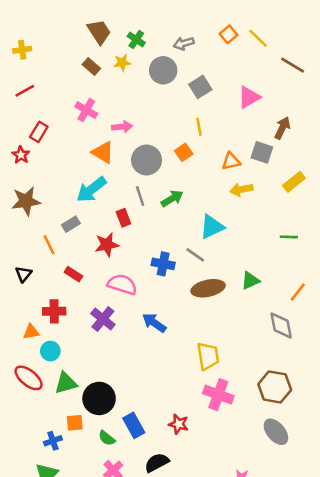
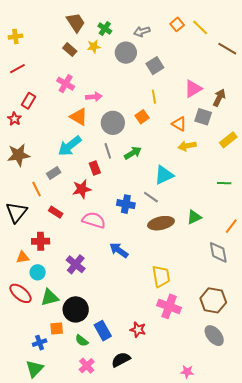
pink triangle: (249, 97) -> (193, 89), moved
orange triangle: (231, 161) -> (179, 124), turned 42
black triangle: (23, 274) -> (16, 212), size x1.6
purple cross: (103, 319) -> (76, 264), moved

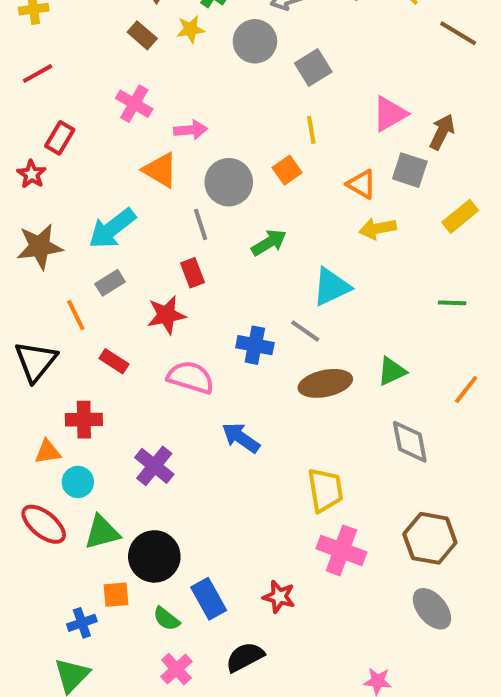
cyan arrow: (70, 146) -> (112, 228), moved
gray line: (108, 151) -> (201, 224), moved
gray diamond: (218, 252) -> (410, 442), moved

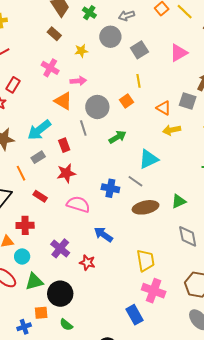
yellow star: (191, 29) -> (81, 51), moved
pink triangle: (390, 114) -> (179, 53), moved
red rectangle: (193, 273) -> (64, 145), moved
red star: (279, 597) -> (87, 263), moved
blue rectangle: (209, 599) -> (134, 315), moved

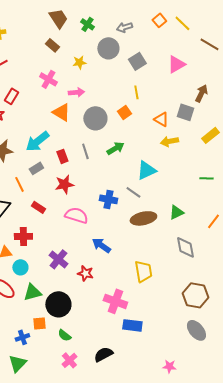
gray line: (83, 128) -> (85, 151), moved
pink cross: (154, 291) -> (115, 301), moved
blue rectangle: (134, 315) -> (132, 325), turned -54

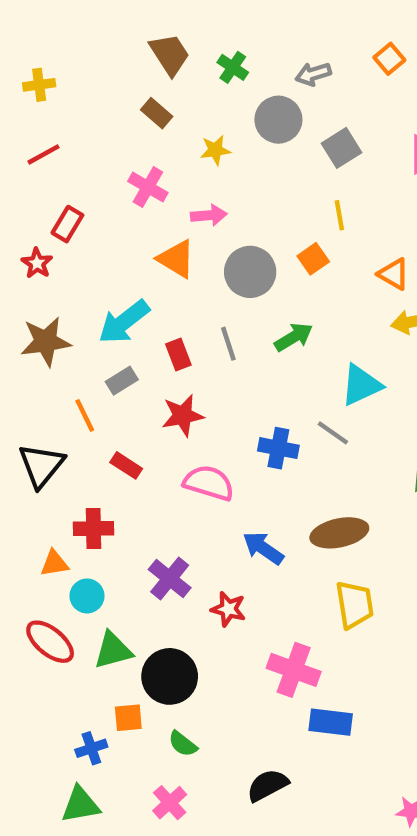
brown ellipse: (143, 218) -> (339, 533), moved
pink cross: (69, 360) -> (170, 803), moved
green triangle: (17, 363) -> (80, 805), turned 36

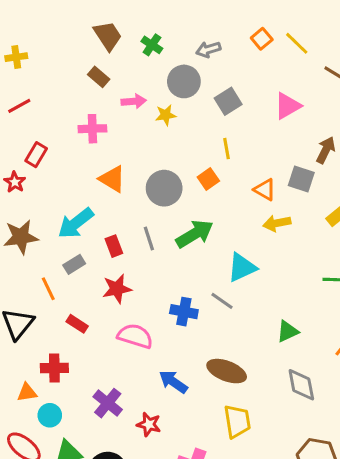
yellow star: (215, 150) -> (166, 115), moved
pink cross: (148, 187) -> (92, 129), turned -32
pink arrow: (209, 215) -> (134, 101), moved
green arrow: (294, 337) -> (195, 234), size x1.4
brown ellipse: (339, 533) -> (227, 371), turned 33

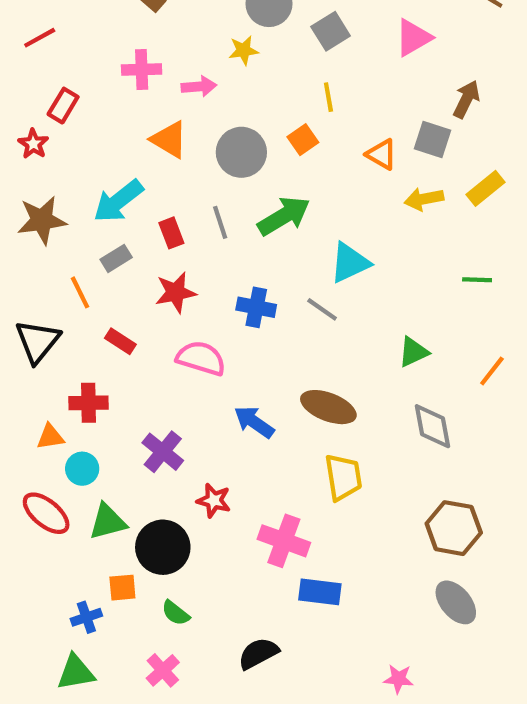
pink arrow: (134, 101) -> (199, 86), moved
yellow arrow: (277, 223) -> (424, 199), moved
blue cross: (184, 312) -> (256, 307), moved
red star: (149, 424) -> (214, 500), moved

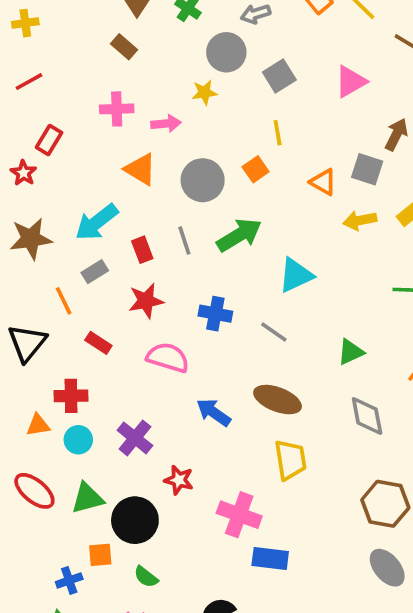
gray line: (322, 309) -> (274, 332), moved
cyan circle: (82, 469) -> (78, 440), moved

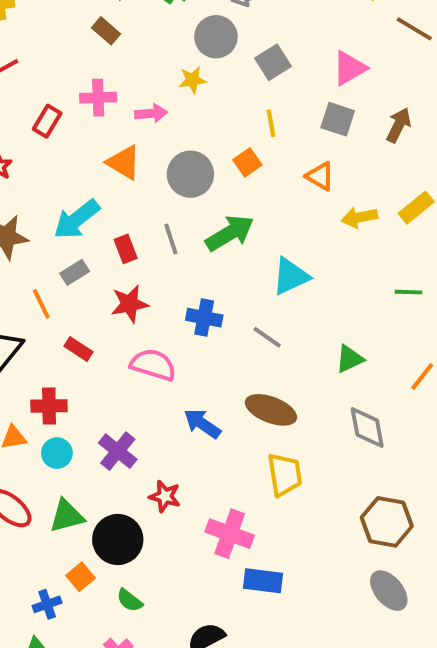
red rectangle: (49, 140) -> (47, 121), moved
gray square: (367, 169) -> (338, 119), moved
orange square: (100, 555) -> (80, 577), turned -35

